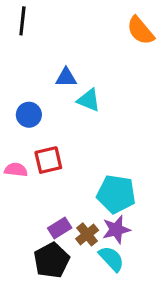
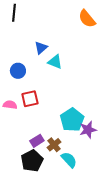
blue triangle: (66, 78) -> (41, 48), turned -40
cyan pentagon: (116, 194) -> (72, 120), turned 30
purple star: (116, 230) -> (88, 130), moved

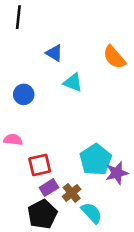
orange semicircle: (87, 19) -> (114, 57), moved
blue triangle: (41, 48) -> (54, 53), moved, turned -48
red square: (30, 99) -> (40, 165), moved

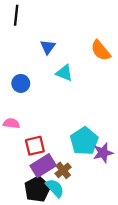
blue triangle: (54, 53) -> (48, 47), turned 35
purple rectangle: (49, 188) -> (43, 166), size x1.5
cyan semicircle: (92, 213) -> (55, 188), moved

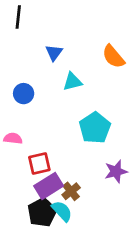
cyan triangle: (64, 73) -> (72, 82), turned -36
cyan pentagon: (84, 141) -> (95, 128), moved

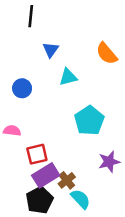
black line: (18, 17) -> (31, 16), moved
cyan semicircle: (62, 211) -> (80, 199), moved

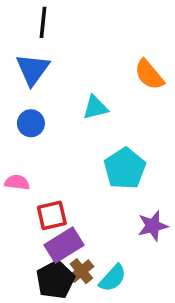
blue triangle: (51, 50) -> (33, 69), moved, size x1.5
brown cross: (67, 180) -> (81, 271), moved
cyan semicircle: (80, 199) -> (113, 278), turned 85

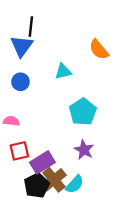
black line: (43, 22) -> (31, 26), moved
red square: (52, 215) -> (19, 151), moved
purple star: (153, 226) -> (84, 150), moved, turned -30
brown cross: (81, 271) -> (54, 180), size x1.5

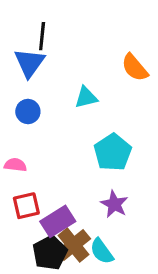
cyan semicircle: (75, 184) -> (102, 251), turned 102

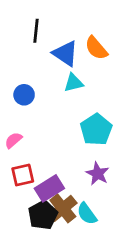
blue triangle: (29, 63) -> (65, 53), moved, turned -32
orange semicircle: (135, 68) -> (96, 48), moved
pink semicircle: (15, 165) -> (13, 140), turned -48

